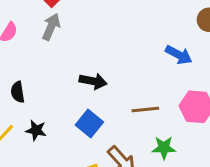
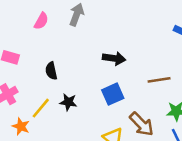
blue square: (89, 123) -> (113, 94), turned 30

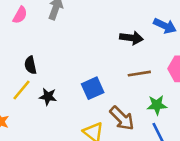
black arrow: (114, 58) -> (131, 38), moved
yellow line: (41, 108) -> (21, 90), moved

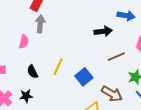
pink semicircle: (20, 15) -> (24, 42), moved
yellow line: (21, 90) -> (58, 67), moved
black star: (48, 97) -> (26, 96), moved

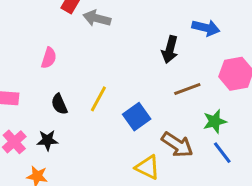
gray arrow: (40, 24) -> (97, 18), moved, turned -84
black arrow: (103, 31) -> (170, 49), turned 108

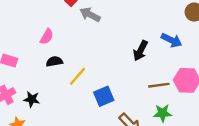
brown line: (187, 89) -> (159, 85), moved
black semicircle: (59, 104) -> (54, 61), moved, turned 91

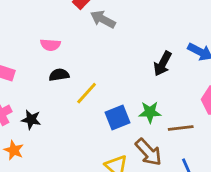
pink semicircle: (47, 37) -> (50, 45), turned 63
brown line: (159, 85) -> (181, 128), moved
green star: (162, 113) -> (150, 112), moved

